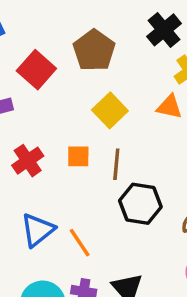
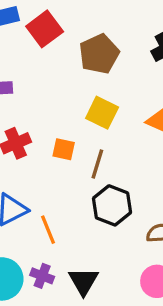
red square: (36, 70) -> (45, 29), moved
yellow square: (110, 110) -> (102, 113), turned -32

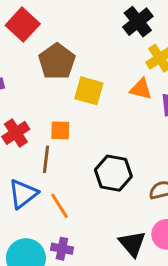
brown pentagon: (99, 54) -> (57, 61), moved
brown line: (97, 164) -> (46, 159), moved
black triangle: (83, 281) -> (132, 244), moved

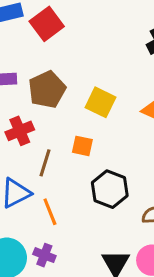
brown pentagon: (57, 61) -> (47, 90), moved
orange square: (60, 130) -> (82, 146), moved

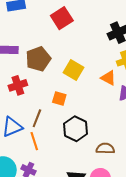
red square: (47, 24) -> (62, 18), moved
brown line: (45, 163) -> (37, 118), moved

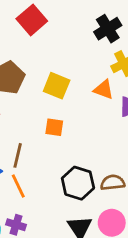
orange square: (59, 98) -> (54, 127), moved
black hexagon: (76, 129) -> (78, 183), moved

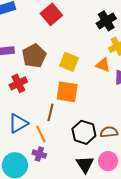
orange square: (54, 127) -> (67, 92), size x1.6
brown line: (18, 155) -> (51, 112), moved
purple cross: (16, 225) -> (39, 154), moved

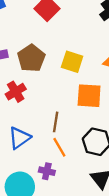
orange square: (67, 92) -> (89, 96), moved
orange line: (41, 134) -> (59, 147), moved

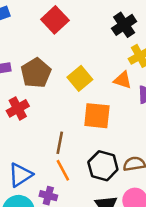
yellow square: (72, 62) -> (80, 78), turned 30
blue triangle: (19, 138) -> (20, 175), moved

